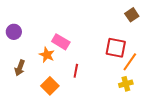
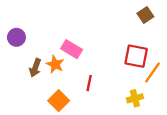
brown square: (132, 15) -> (145, 15), moved
brown arrow: (20, 68) -> (35, 68), moved
yellow cross: (126, 84) -> (135, 98), moved

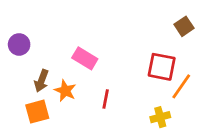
brown square: (145, 15) -> (184, 26), moved
orange star: (55, 64) -> (65, 91), moved
orange square: (59, 101) -> (37, 112), moved, turned 30

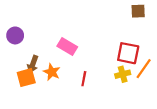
brown square: (184, 26) -> (138, 11), moved, turned 32
orange square: (37, 112) -> (26, 78), moved
yellow cross: (160, 117) -> (123, 74), moved

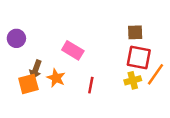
brown square: (138, 11) -> (135, 32), moved

